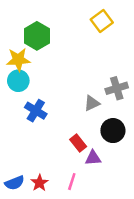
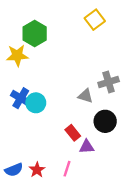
cyan circle: (18, 81) -> (36, 103), moved
gray triangle: (92, 103) -> (85, 96), turned 42
blue cross: (36, 111) -> (21, 98), moved

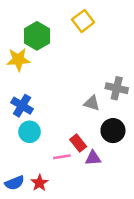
yellow square: (95, 20) -> (83, 21), moved
gray cross: (109, 82) -> (117, 88), turned 30
cyan circle: (36, 103) -> (30, 132), moved
pink line: (67, 169) -> (62, 157), moved, turned 63

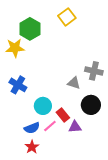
cyan circle: (30, 132) -> (43, 106), moved
pink line: (62, 157) -> (50, 126), turned -32
blue semicircle: (15, 183) -> (32, 128), moved

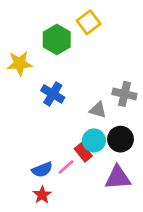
green hexagon: (30, 29) -> (57, 40), moved
blue cross: (18, 85) -> (53, 94), moved
cyan circle: (43, 106) -> (94, 140), moved
purple triangle: (75, 127) -> (118, 178), moved, size x1.5

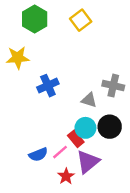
green hexagon: (57, 40) -> (35, 19), moved
blue cross: (53, 94) -> (48, 86), turned 35
purple triangle: (118, 178) -> (88, 162), moved, turned -35
red star: (42, 195) -> (66, 176), moved

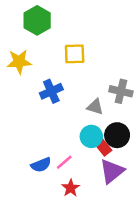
yellow square: (81, 20) -> (75, 54), moved, turned 35
red rectangle: (76, 139) -> (103, 147), moved
purple triangle: (88, 162) -> (112, 171), moved

